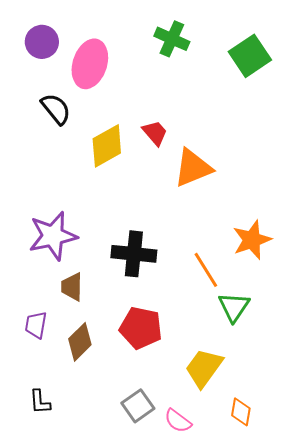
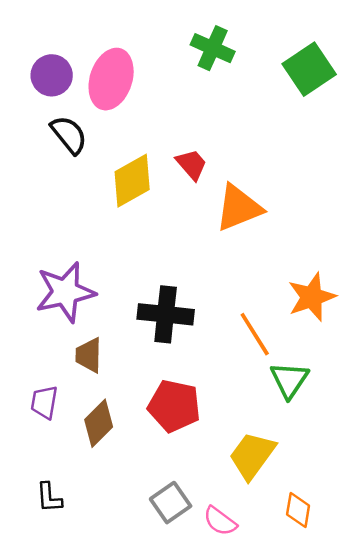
purple circle: (42, 42) -> (52, 75), moved

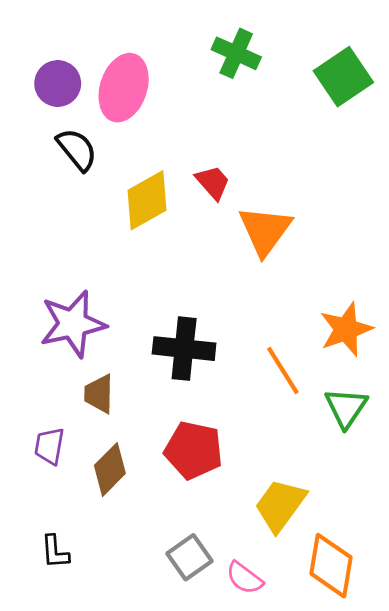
orange triangle: (239, 208) -> (265, 230), turned -32
green triangle: (289, 380) -> (346, 408), moved
orange diamond: (298, 510) -> (331, 566), size x1.6

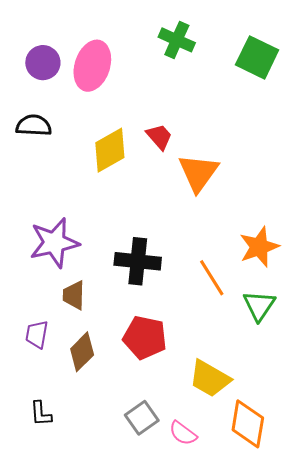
green square: (343, 77) -> (257, 57), turned -30
black semicircle: (77, 149) -> (34, 125), moved, turned -48
yellow trapezoid: (280, 505) -> (210, 379), turned -96

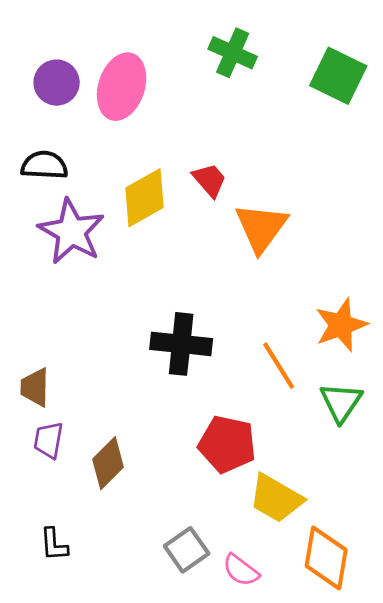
purple star: (54, 243) -> (71, 232), moved, turned -30
brown trapezoid: (74, 295) -> (35, 387), moved
red pentagon: (145, 337) -> (227, 444), moved

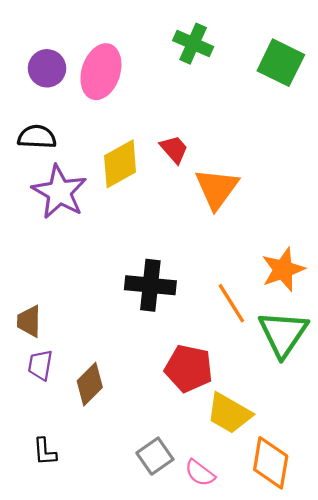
green triangle: (341, 402) -> (283, 334), size x1.4

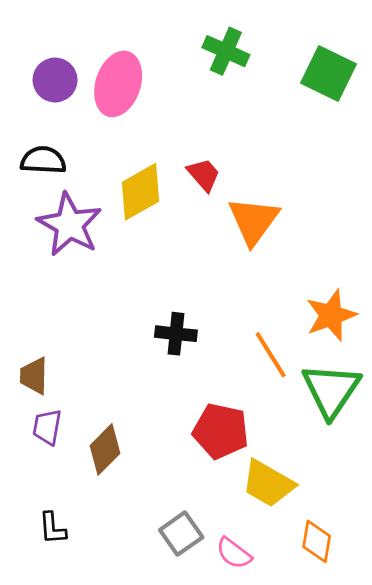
black cross: (150, 285) -> (176, 334), size x0.7
orange diamond: (271, 463) -> (317, 541), size x0.7

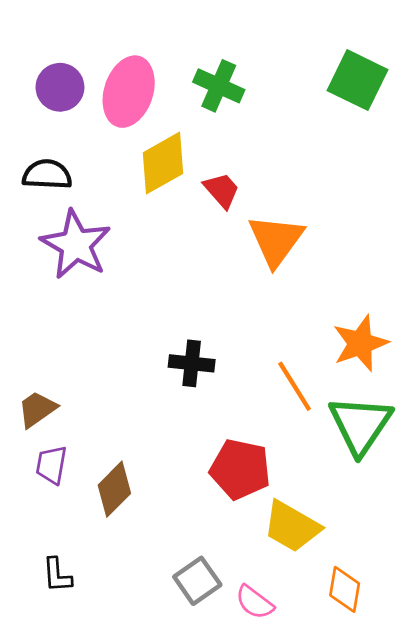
green cross: (226, 51) -> (219, 86), moved
yellow diamond: (140, 192) -> (163, 163), moved
brown trapezoid: (34, 376) -> (37, 409), turned 54

